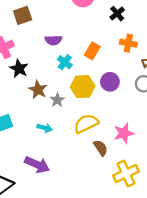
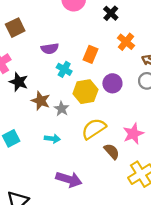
orange cross: (128, 43) -> (126, 42), turned 35
purple arrow: (37, 165) -> (69, 179), moved

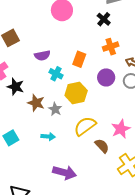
black cross: (111, 13) -> (104, 19), moved
orange cross: (126, 42) -> (111, 47), turned 35
purple circle: (112, 83) -> (106, 77), moved

